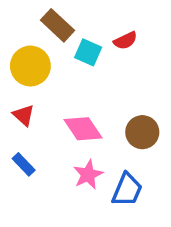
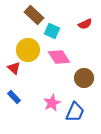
red semicircle: (125, 41) -> (85, 24), moved
yellow circle: (30, 66) -> (28, 50), moved
pink diamond: (83, 129) -> (59, 57), moved

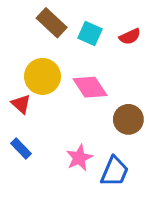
cyan square: (52, 31) -> (90, 33), moved

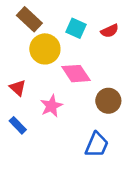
brown rectangle: (52, 23) -> (29, 19), moved
yellow circle: (42, 76) -> (45, 49), moved
pink star: (79, 158) -> (51, 106), moved

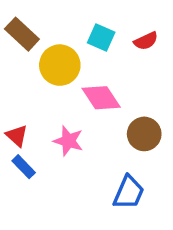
brown rectangle: (29, 19) -> (22, 34), moved
red triangle: (18, 88) -> (17, 136), moved
pink star: (51, 106) -> (68, 141), turned -30

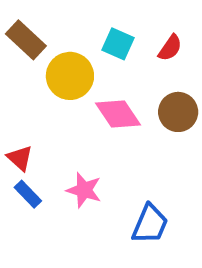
red semicircle: (146, 41) -> (170, 48), turned -30
brown circle: (144, 134) -> (178, 112), moved
pink star: (68, 141) -> (84, 190), moved

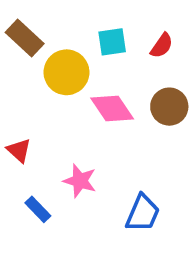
cyan square: (118, 44) -> (112, 42), turned -32
blue rectangle: (28, 194) -> (38, 209), moved

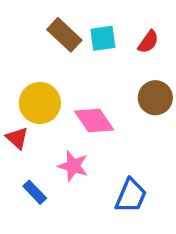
brown rectangle: (25, 38) -> (64, 35), moved
yellow circle: (66, 72) -> (40, 103), moved
pink diamond: (112, 108) -> (94, 120), moved

